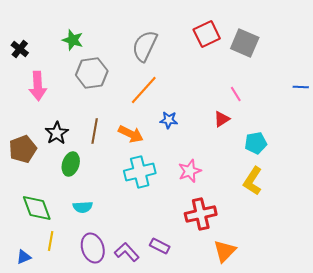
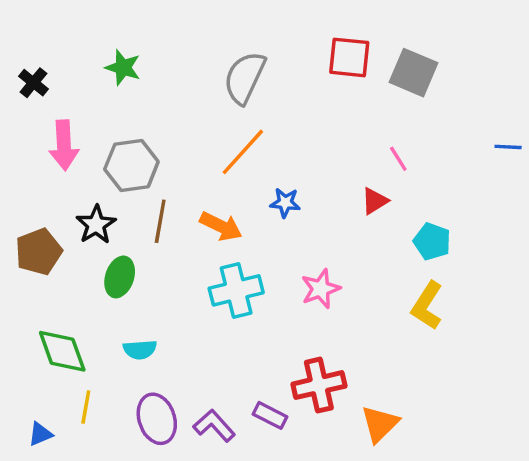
red square: (207, 34) -> (349, 57), turned 32
gray hexagon: (92, 73) -> (131, 165), moved
cyan pentagon: (256, 143) -> (432, 241), turned 30
red cross: (201, 214) -> (319, 385), moved

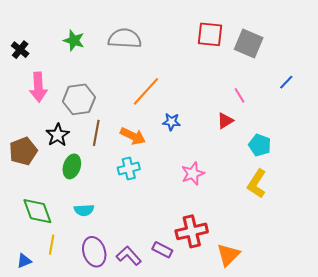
gray semicircle: (245, 78) -> (125, 38), moved, turned 68
blue line: (508, 147) -> (286, 82), moved, turned -49
cyan cross: (236, 290) -> (129, 168), moved, size x0.7

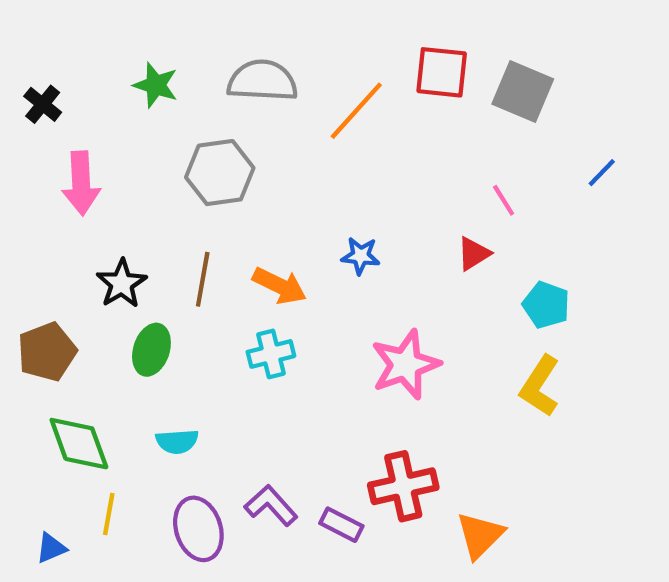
orange line: (146, 91) -> (356, 111), moved
gray hexagon: (79, 99) -> (220, 173), moved
brown pentagon: (23, 151) -> (47, 352), moved
pink star: (193, 174) -> (405, 365), size x1.4
purple L-shape: (129, 256) -> (271, 505), moved

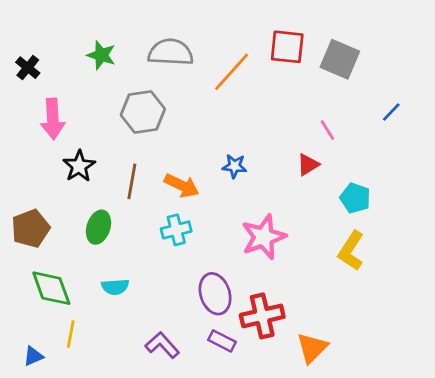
black star: (122, 284) -> (79, 166), moved
purple L-shape: (271, 505) -> (162, 345), moved
purple ellipse: (198, 529) -> (215, 294), moved

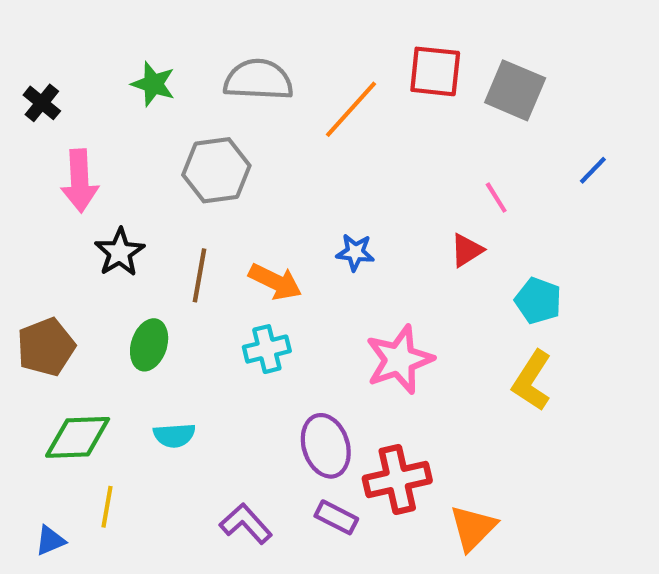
green diamond: (51, 288) -> (78, 437), turned -72

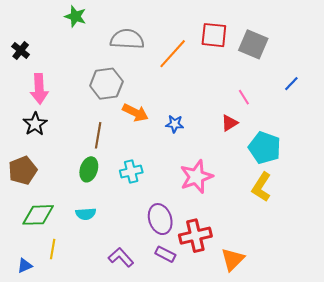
green star: (153, 84) -> (75, 16), moved
black star: (120, 252) -> (35, 124), moved
orange arrow: (275, 282) -> (135, 113), moved
cyan pentagon: (538, 301) -> (265, 148), size x1.4
green ellipse: (149, 345) -> (89, 169), moved

